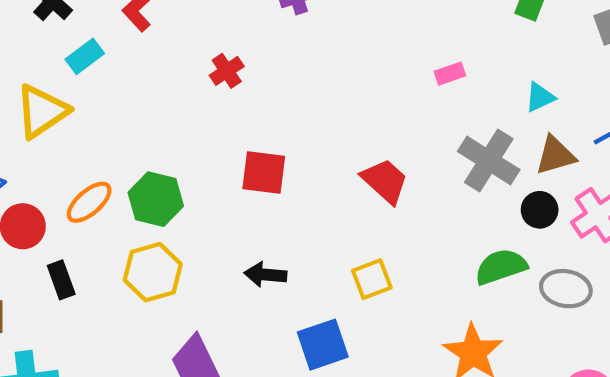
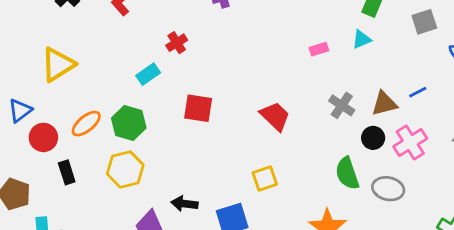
cyan rectangle: (85, 56) -> (148, 74), moved
cyan triangle: (540, 97) -> (362, 39), moved
gray cross: (489, 161) -> (342, 105), size x0.7
green semicircle: (501, 267) -> (347, 173), turned -92
black arrow: (265, 275) -> (185, 204), moved

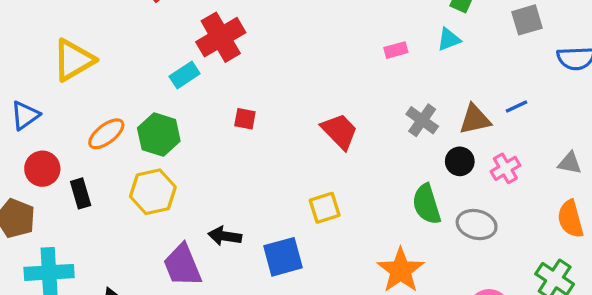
red cross: (177, 43) -> (221, 37), size x1.8
red square: (198, 108) -> (245, 119), size x0.6
red circle: (43, 137) -> (42, 169), moved
pink cross: (410, 143) -> (505, 168), size x0.7

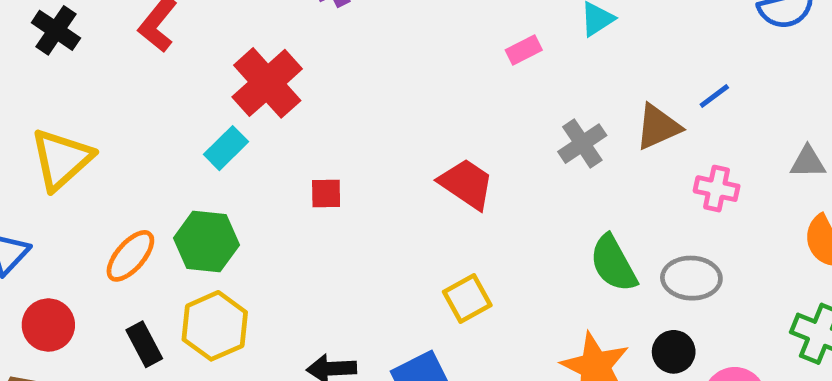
gray cross: (422, 120) -> (582, 144), turned 32
black circle: (460, 161) -> (674, 352), moved
pink cross: (505, 168) -> (717, 189), turned -36
black rectangle: (81, 193) -> (144, 344), moved

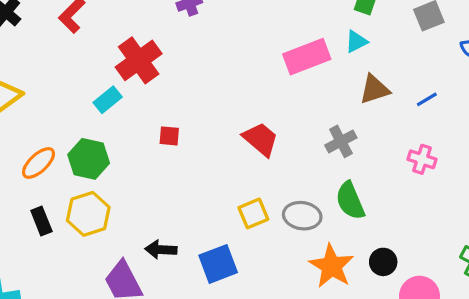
pink rectangle: (524, 50) -> (307, 57), size x2.0
brown triangle: (658, 127) -> (374, 89), moved
gray cross: (582, 144) -> (341, 141), moved
gray ellipse: (691, 278) -> (302, 216), moved

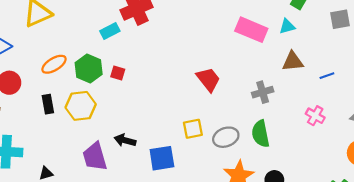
pink rectangle: (307, 57) -> (251, 30), turned 32
red square: (169, 136) -> (118, 73), moved
gray ellipse: (302, 216) -> (226, 137), turned -40

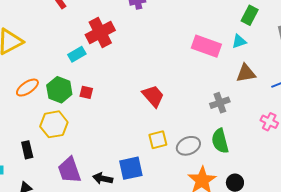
red trapezoid: (208, 79) -> (153, 96), moved
black rectangle: (48, 104) -> (27, 150), moved
black arrow: (125, 140) -> (103, 178), moved

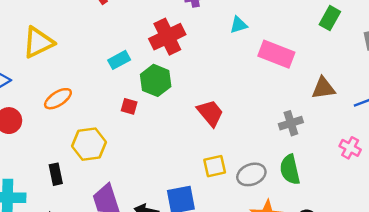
red cross: (100, 32) -> (167, 37), moved
cyan triangle: (239, 41) -> (239, 25), moved
green hexagon: (59, 90) -> (156, 80), moved

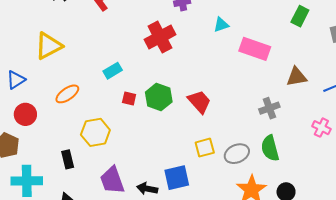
cyan rectangle: (119, 60) -> (113, 71), moved
green hexagon: (156, 80) -> (159, 97), moved

